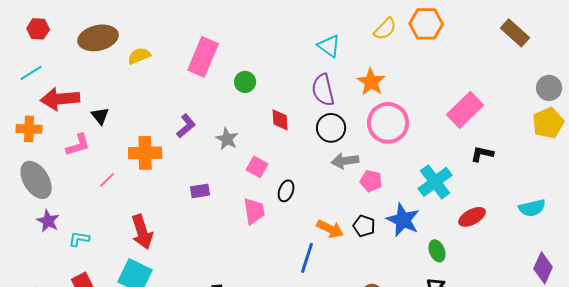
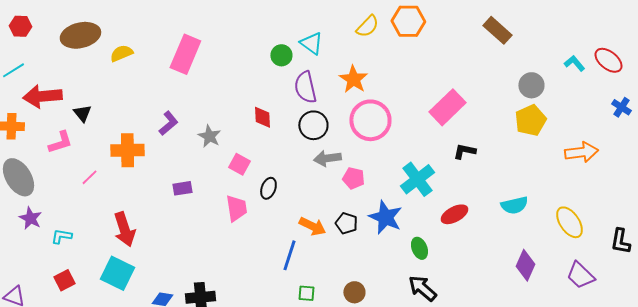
green circle: (245, 82) -> (281, 55), moved

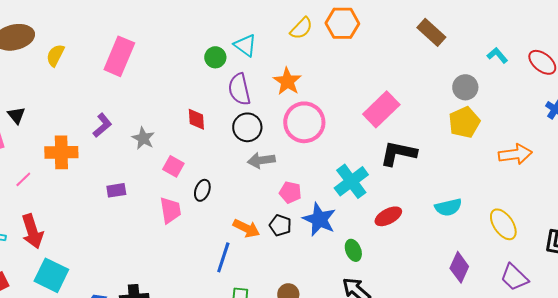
yellow semicircle: (121, 53) -> (55, 55), turned -40
cyan L-shape: (574, 63) -> (497, 55), moved
black L-shape: (464, 151) -> (398, 153), size x1.6
pink pentagon: (353, 178) -> (290, 192), moved
red arrow: (124, 229) -> (32, 231), moved

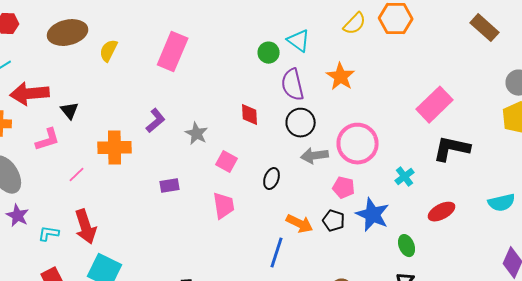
pink circle: (304, 122) -> (358, 144), moved
cyan cross: (351, 181) -> (405, 177), size x0.6
black ellipse: (202, 190) -> (272, 179), moved

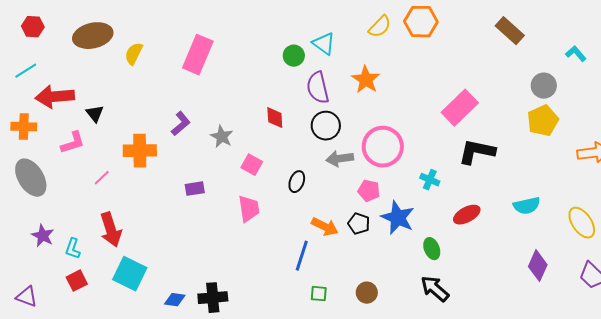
cyan cross: (405, 177) -> (430, 180), turned -30
purple star: (18, 216) -> (43, 236), moved
cyan L-shape: (49, 234) -> (73, 249), moved, turned -80

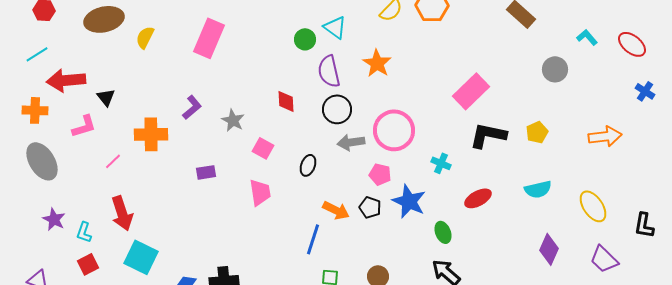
yellow pentagon: (543, 121) -> (537, 132), moved, size x0.7

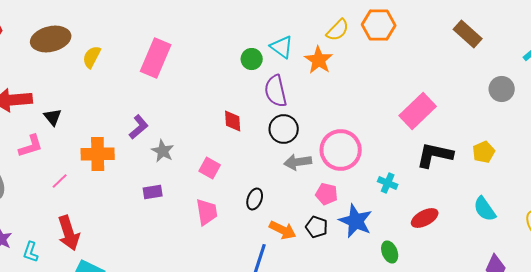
orange star: (377, 63) -> (319, 60), moved
gray star: (233, 120) -> (163, 151), moved
black ellipse: (308, 165) -> (255, 199), moved
cyan semicircle: (538, 189) -> (485, 209), turned 68

